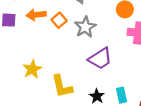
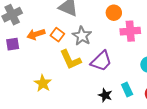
yellow L-shape: (62, 86) -> (71, 60), moved

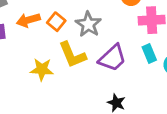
yellow star: (43, 83) -> (42, 69), moved, turned -30
cyan rectangle: (127, 90) -> (149, 54), moved

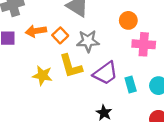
gray star: (88, 24) -> (88, 41), turned 30
cyan rectangle: (149, 54) -> (131, 85), moved

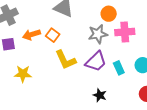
gray star: (88, 41) -> (98, 34), moved
yellow star: (42, 76) -> (23, 74), moved

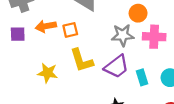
orange square: (53, 35) -> (70, 30), turned 32
yellow star: (23, 74) -> (48, 73), moved

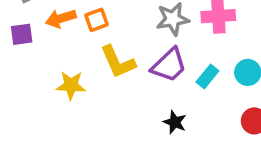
cyan rectangle: (142, 77) -> (207, 77), turned 63

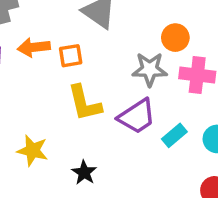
yellow star: (71, 85) -> (33, 150), moved
black star: (175, 122) -> (84, 173), moved

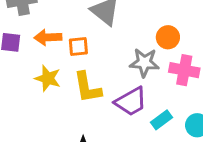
yellow star: (33, 150) -> (48, 78), moved

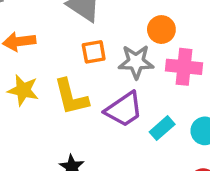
orange square: (78, 47) -> (94, 52), moved

